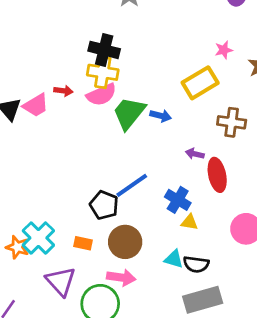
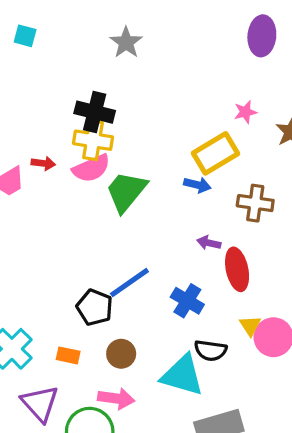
blue arrow: (161, 116) -> (197, 185), moved
yellow triangle: (190, 222) -> (250, 326), moved, turned 48
brown circle: (125, 242) -> (121, 354), size x0.7
cyan triangle: (174, 259) -> (182, 375), size x1.8
black semicircle: (196, 264) -> (211, 350), moved

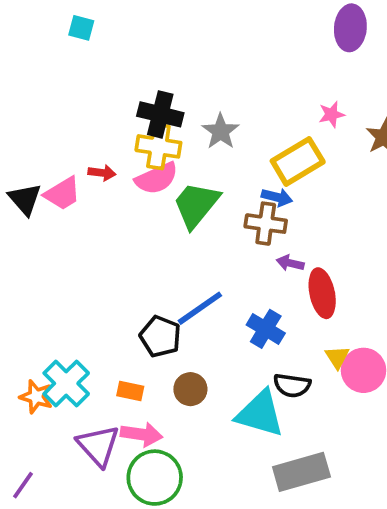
gray star: (126, 42) -> (221, 131), moved
brown cross: (255, 203) -> (266, 224), moved
pink arrow: (116, 398) -> (141, 434), moved

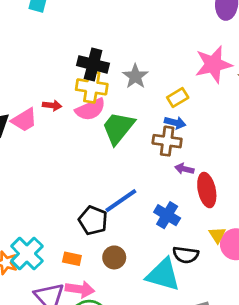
pink star: (332, 114) -> (213, 64), size x2.0
yellow rectangle: (298, 161) -> (178, 97), moved, size x0.6

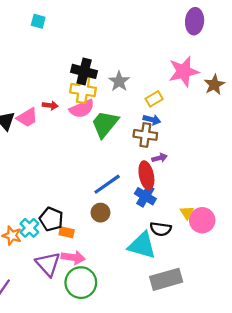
purple arrow: (184, 169) -> (160, 158), turned 152
red ellipse: (207, 190) -> (146, 175), moved
black pentagon: (93, 220) -> (51, 219), moved
cyan cross: (27, 254) -> (29, 228), size x0.7
brown circle: (114, 257) -> (100, 213), moved

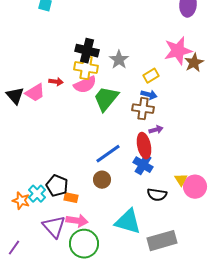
brown star: (214, 85) -> (194, 63), moved
cyan triangle: (142, 245) -> (128, 222), moved

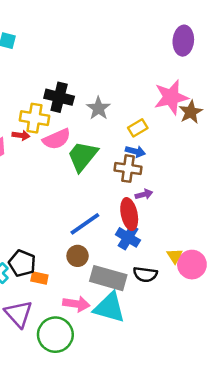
yellow cross: (86, 68) -> (34, 118), moved
pink arrow: (77, 221) -> (76, 304), moved
gray rectangle: (162, 241) -> (108, 278), moved, turned 32

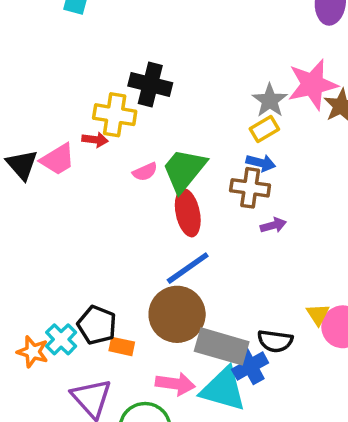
gray star: (98, 108) -> (270, 100), moved
pink semicircle: (57, 139) -> (145, 172), moved, size x0.6
red ellipse: (129, 214) -> (188, 213), moved
blue cross: (128, 237) -> (250, 366), moved, turned 30
brown circle: (78, 256) -> (177, 314), size x1.8

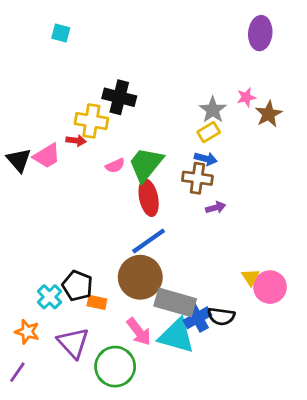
pink star: (312, 84) -> (246, 97), size x0.5
black semicircle: (275, 341) -> (221, 316), moved
orange star: (33, 352) -> (27, 332), moved
pink arrow: (175, 384) -> (139, 332), turned 44

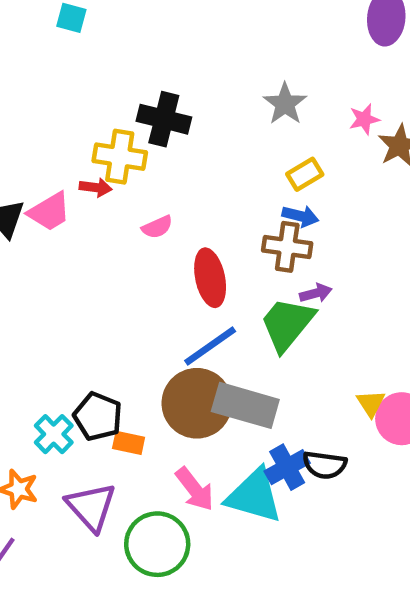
gray star: (213, 110) -> (285, 104), moved
green trapezoid: (146, 164) -> (287, 324), moved
gray rectangle: (175, 302) -> (245, 405), moved

